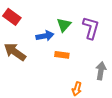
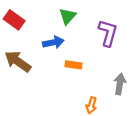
green triangle: (64, 25) -> (68, 16), moved

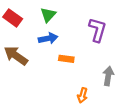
green triangle: (68, 16) -> (48, 15), moved

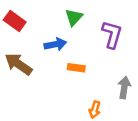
green triangle: (48, 15) -> (74, 17), moved

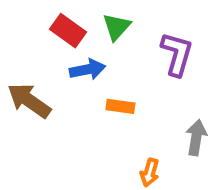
red rectangle: (15, 21) -> (68, 31), moved

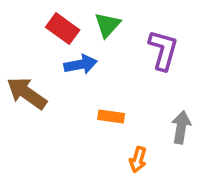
orange rectangle: (120, 106) -> (111, 116), moved

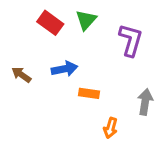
blue arrow: (81, 64) -> (65, 69), moved
brown arrow: (27, 93) -> (21, 75), size x0.6

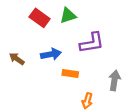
green triangle: (86, 20) -> (68, 16), turned 30
purple L-shape: (131, 40) -> (92, 43), moved, turned 65

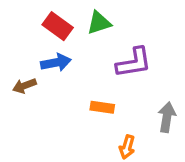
blue arrow: (51, 54) -> (56, 63), moved
brown arrow: (17, 59) -> (24, 86), turned -56

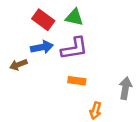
green triangle: (99, 23) -> (74, 17), turned 30
purple L-shape: (134, 63) -> (74, 48), moved

